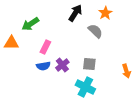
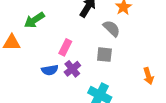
pink rectangle: (45, 47) -> (65, 47), moved
gray square: (89, 64) -> (104, 55), moved

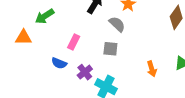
purple cross: (72, 69) -> (85, 72), moved
blue semicircle: (50, 70) -> (59, 63), turned 32

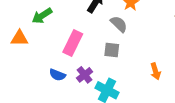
pink rectangle: (74, 42) -> (73, 43), size x1.5
blue semicircle: (59, 63) -> (57, 75), moved

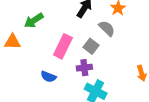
gray square: (112, 50) -> (91, 46), moved, turned 32
purple cross: (85, 75) -> (84, 68), moved, turned 32

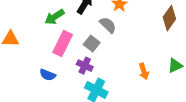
green arrow: (34, 20) -> (55, 17), moved
purple cross: (84, 68) -> (85, 66), turned 32

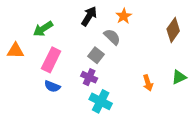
green arrow: (55, 17) -> (43, 29), moved
pink rectangle: (63, 44) -> (51, 60), moved

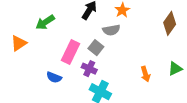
gray semicircle: (112, 37) -> (111, 30), turned 126
orange triangle: (15, 51) -> (19, 43), turned -35
pink rectangle: (51, 60) -> (71, 52), moved

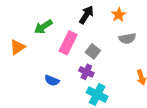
gray semicircle: (111, 30) -> (127, 39), moved
pink rectangle: (71, 52) -> (68, 43), moved

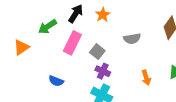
black arrow: (86, 15) -> (76, 14), moved
orange star: (119, 15) -> (103, 15), moved
purple cross: (86, 72) -> (103, 71), moved

